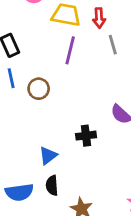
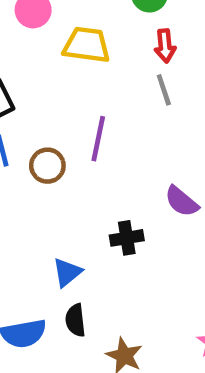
red arrow: (99, 18) -> (165, 46), moved
purple line: (70, 50) -> (98, 139), moved

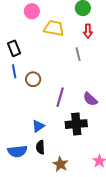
gray line: (164, 90) -> (78, 54), moved
purple line: (98, 139) -> (60, 97), moved
black cross: (127, 238) -> (76, 124), moved, size x1.5

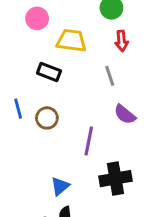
black rectangle: (14, 48) -> (49, 72), moved, turned -42
purple semicircle: (90, 99) -> (125, 114), moved

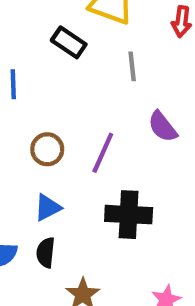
gray line: (110, 76) -> (132, 66), moved
brown circle: (47, 118) -> (47, 149), moved

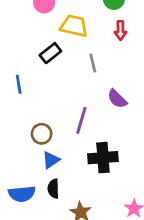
black rectangle: (69, 42) -> (50, 53), turned -65
brown circle: (47, 149) -> (42, 134), moved

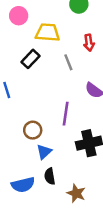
red arrow: (120, 30) -> (89, 43), moved

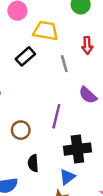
blue triangle: (44, 152) -> (67, 177), moved
black semicircle: (50, 176) -> (33, 163), moved

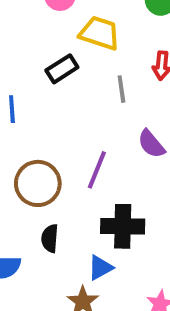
brown circle: (21, 130) -> (38, 183), size x1.5

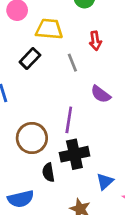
black cross: (123, 226) -> (74, 154), moved
blue triangle: (100, 268) -> (105, 181), moved

